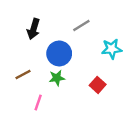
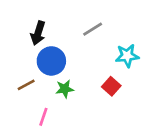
blue circle: (59, 53) -> (51, 61), moved
red square: (98, 85) -> (111, 86), moved

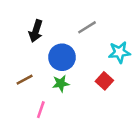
blue circle: (51, 61) -> (62, 57), moved

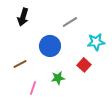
black arrow: (36, 31) -> (23, 17), moved
green star: (61, 83) -> (58, 78), moved

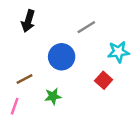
green star: (58, 78) -> (53, 96), moved
pink line: (33, 88) -> (15, 106), moved

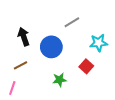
black arrow: (28, 21) -> (24, 37), moved, turned 144
green star: (53, 96) -> (60, 80), moved

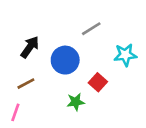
black arrow: (24, 37) -> (30, 47), turned 54
red square: (86, 66) -> (98, 82), moved

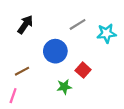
black arrow: (30, 47) -> (25, 24), moved
cyan star: (125, 55) -> (106, 33), moved

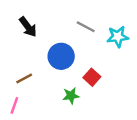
black arrow: (25, 24) -> (28, 27), turned 108
gray line: (78, 24) -> (86, 27), turned 60

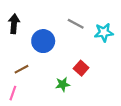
black arrow: (28, 27) -> (14, 24), moved, turned -138
blue circle: (61, 56) -> (43, 41), moved

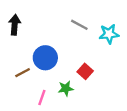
blue circle: (43, 41) -> (45, 58), moved
pink line: (13, 93) -> (42, 98), moved

